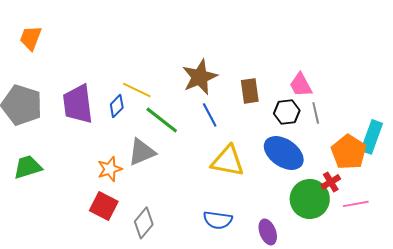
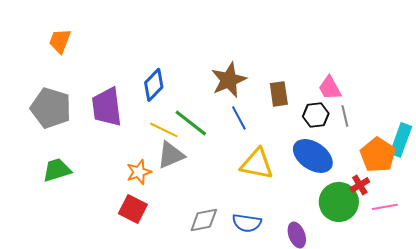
yellow line: (137, 90) -> (164, 130), moved
blue diamond: (117, 106) -> (154, 85), moved, size x1.4
gray diamond: (144, 223) -> (204, 220), moved, turned 40

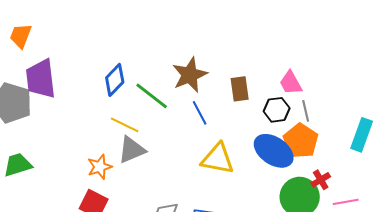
purple trapezoid: (107, 107) -> (41, 79), moved
green line: (191, 123) -> (152, 96), moved
orange pentagon: (378, 155) -> (301, 141), moved

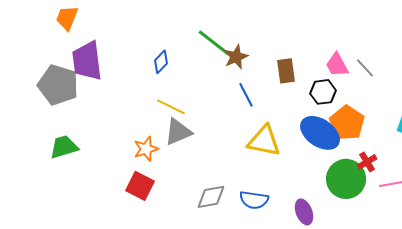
brown star: (190, 75) -> (236, 57), size x0.7
blue diamond: (115, 80) -> (161, 62), size x0.7
green line: (152, 96) -> (214, 43), moved
gray line: (306, 111) -> (365, 68), moved, turned -30

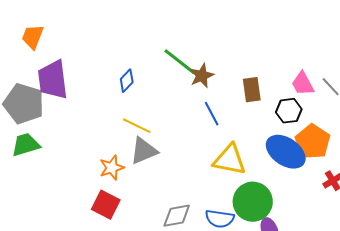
green trapezoid: (64, 147) -> (26, 145), moved
green circle: (346, 179) -> (253, 202), moved

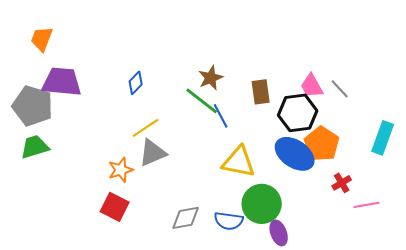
green line: (180, 62) -> (202, 101), moved
purple trapezoid: (53, 80) -> (62, 82), turned 102
black hexagon: (289, 111) -> (298, 113), size x1.5
yellow line: (137, 126) -> (146, 128), turned -60

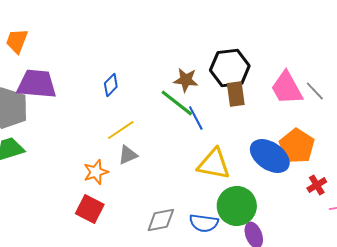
brown star: (211, 78) -> (186, 80), turned 30
pink trapezoid: (312, 86) -> (287, 88), size x1.4
black hexagon: (298, 113) -> (230, 68), moved
gray triangle: (153, 153) -> (128, 155), size x0.7

